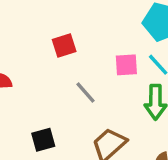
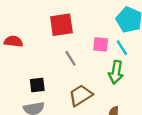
red square: (64, 46) -> (61, 25), size x1.5

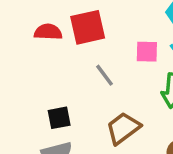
red semicircle: (13, 41) -> (48, 32), moved

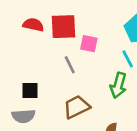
pink square: (147, 52) -> (89, 44), moved

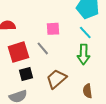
red square: (64, 27) -> (18, 52), moved
black square: (30, 91) -> (26, 74), moved

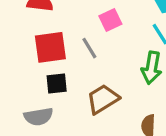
pink square: (53, 29) -> (110, 20), turned -32

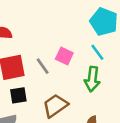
pink square: (110, 20) -> (64, 56), moved, turned -36

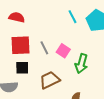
cyan line: (97, 52) -> (72, 17), moved
pink square: (64, 56) -> (63, 51), moved

